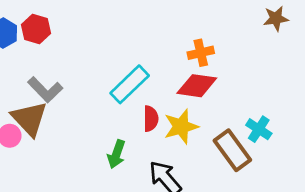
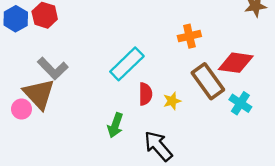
red diamond: (197, 86) -> (236, 63), moved
yellow star: (181, 127) -> (172, 101), size x0.6
brown rectangle: (232, 150) -> (208, 81), moved

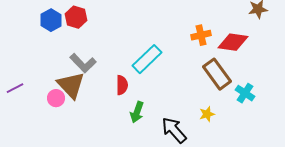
red diamond: (236, 63) -> (233, 42), moved
red semicircle: (145, 94) -> (122, 85), moved
yellow star: (172, 101) -> (207, 114), moved

